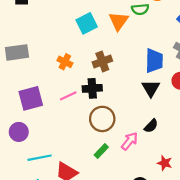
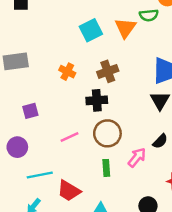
pink line: (68, 96) -> (69, 137), moved
purple square: (31, 98) -> (30, 111), size x0.6
green rectangle: (101, 151) -> (106, 168), turned -48

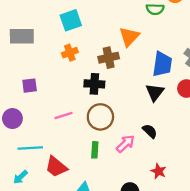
orange triangle: (125, 28) -> (129, 37), moved
cyan square: (91, 30) -> (71, 20), moved
orange cross: (67, 72) -> (70, 53), turned 35
black semicircle: (160, 141) -> (150, 131), turned -98

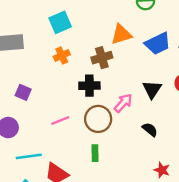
orange triangle: (129, 37) -> (121, 34), turned 35
blue trapezoid: (162, 64) -> (158, 44), moved, turned 60
purple square: (30, 86) -> (23, 92), turned 35
pink arrow: (125, 144) -> (123, 103), moved

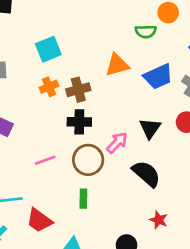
brown cross: (102, 58) -> (78, 90), moved
black semicircle: (150, 130) -> (146, 174), size x1.6

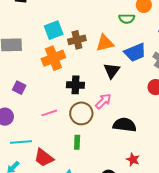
orange cross: (49, 87) -> (53, 58), size x1.6
brown cross: (78, 90) -> (77, 40), moved
black triangle: (150, 128) -> (112, 71), moved
black semicircle: (146, 174) -> (125, 125), turned -35

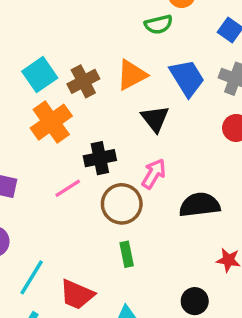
blue trapezoid: (135, 52) -> (187, 78), turned -85
pink line: (49, 113) -> (68, 188), moved
cyan line: (21, 142) -> (32, 277), turned -40

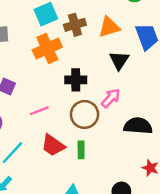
pink line: (68, 188) -> (39, 111), moved
red trapezoid: (77, 295) -> (53, 145), moved

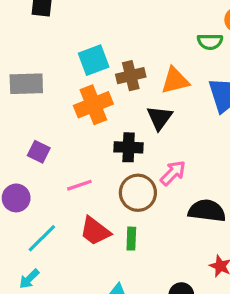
black triangle: (119, 60) -> (160, 118), moved

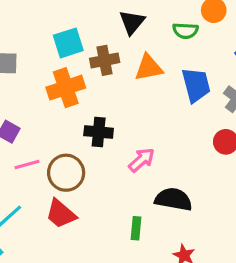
black triangle: (160, 118) -> (132, 22), moved
pink line: (79, 185) -> (27, 165), moved
brown circle: (138, 193) -> (66, 173), moved
green rectangle: (131, 239) -> (136, 228), moved

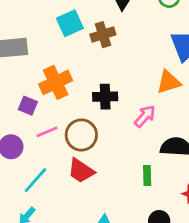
orange triangle: (149, 68) -> (169, 82), moved
orange cross: (66, 88) -> (56, 82), moved

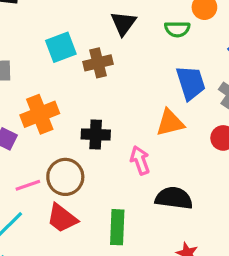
pink arrow: (145, 116) -> (140, 160), turned -65
pink line: (47, 132) -> (28, 185), moved
green rectangle: (147, 176) -> (117, 227), moved, size x1.5

